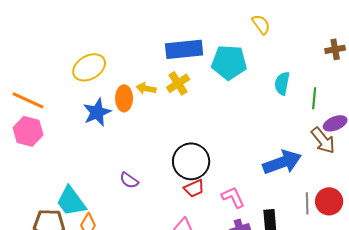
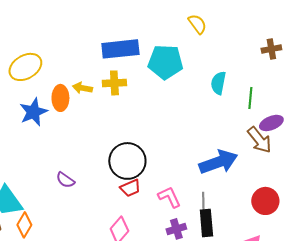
yellow cross: (178, 83) -> (114, 83), turned 30
gray line: (307, 203) -> (203, 203), moved

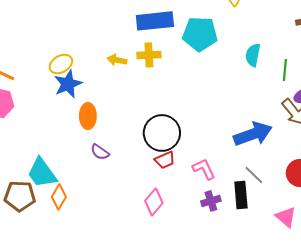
yellow ellipse: (25, 67) -> (61, 64), moved, size x0.7
orange ellipse: (60, 98) -> (88, 116), moved
gray line: (203, 203) -> (254, 175), moved, turned -45

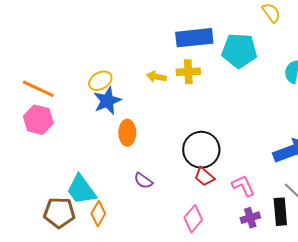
purple semicircle: (100, 152) -> (143, 181), moved
red trapezoid: (165, 160) -> (204, 177), turned 65

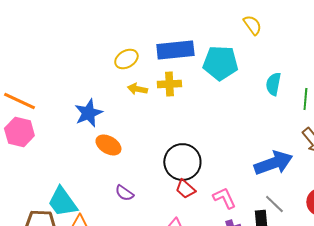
yellow ellipse: (100, 81) -> (126, 59), moved
orange ellipse: (127, 133) -> (108, 145), turned -60

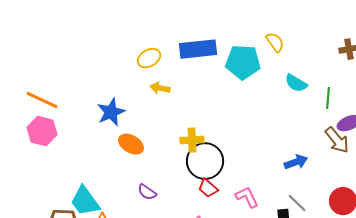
yellow semicircle: (252, 25) -> (275, 42), moved
yellow cross: (169, 84) -> (192, 140), moved
cyan semicircle: (273, 84) -> (296, 83), turned -70
blue arrow: (273, 163) -> (296, 162), size x0.6

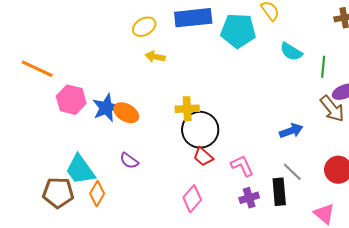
blue star: (111, 112) -> (106, 108), moved
pink hexagon: (42, 131) -> (71, 100), moved
purple semicircle: (147, 192) -> (129, 161), moved

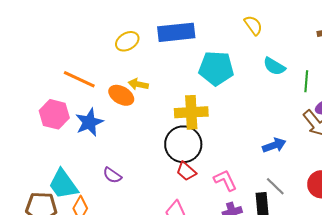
cyan pentagon: (238, 31) -> (216, 68), moved
yellow arrow: (155, 57) -> (138, 84), moved
orange line: (37, 69) -> (79, 79), moved
yellow cross: (187, 109) -> (191, 112), moved, size x1.4
orange ellipse: (126, 113) -> (121, 95), moved

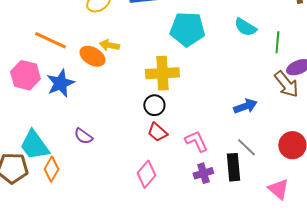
black circle: (183, 144) -> (154, 105), size x0.6

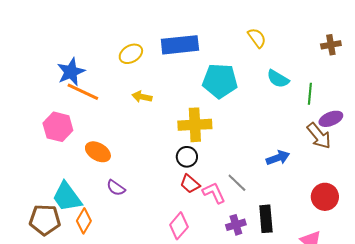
orange ellipse: (92, 56) -> (98, 152), moved
blue star: (60, 83) -> (71, 72), moved
pink L-shape: (196, 141) -> (214, 193), moved
gray line: (246, 147) -> (237, 183), moved

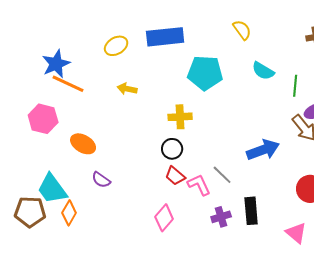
yellow cross: (195, 125) -> (180, 117), size x0.7
blue arrow: (278, 158) -> (263, 150), size x1.4

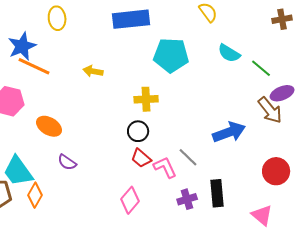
yellow ellipse: (116, 46) -> (57, 18), moved, turned -65
green line: (295, 86) -> (261, 68), turned -55

